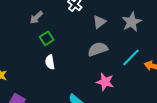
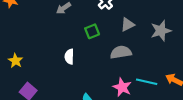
green square: (47, 38) -> (92, 31), moved
cyan line: (131, 58) -> (147, 82), moved, turned 48

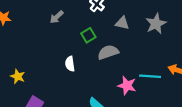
gray triangle: (128, 25) -> (122, 23), turned 48
gray semicircle: (121, 52) -> (108, 52), moved

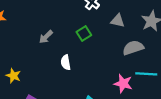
gray arrow: (57, 17) -> (46, 37), moved
gray semicircle: (108, 52) -> (133, 48), moved

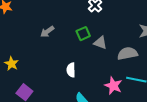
gray triangle: (118, 21) -> (100, 43), moved
white semicircle: (66, 62) -> (71, 70), moved

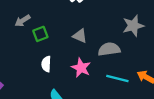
green square: (83, 34) -> (40, 34), moved
pink star: (113, 86) -> (81, 68), moved

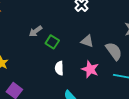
green square: (40, 34) -> (52, 42), turned -32
gray semicircle: (109, 49) -> (114, 51), turned 66

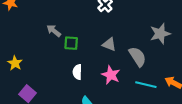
gray arrow: (36, 31) -> (54, 31), turned 72
green square: (52, 42) -> (71, 43), turned -32

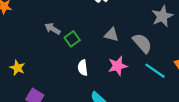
green square: (71, 43) -> (72, 39), turned -32
pink star: (111, 75) -> (118, 66), turned -30
cyan line: (146, 85) -> (155, 71), turned 30

